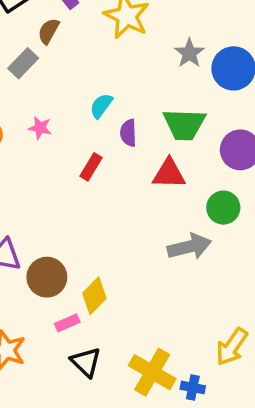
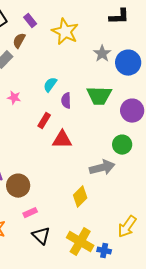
red triangle: (169, 174) -> (62, 140), moved
yellow diamond: (94, 296) -> (80, 197), moved

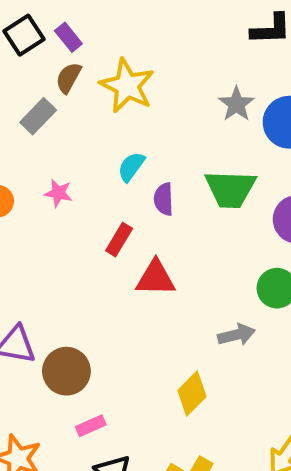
purple rectangle: (30, 21) -> (68, 37), moved
yellow star: (65, 32) -> (127, 86), moved
gray arrow: (102, 168) -> (236, 335), size x0.7

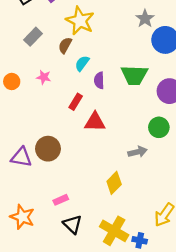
brown semicircle: (68, 78) -> (65, 45), moved
gray star: (236, 104) -> (145, 19), moved
brown circle: (66, 371) -> (48, 149), moved

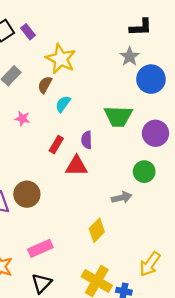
purple semicircle: (99, 80) -> (87, 140), moved
pink rectangle: (61, 200) -> (40, 248), size x1.5
black triangle: (72, 224) -> (42, 283), moved, turned 30

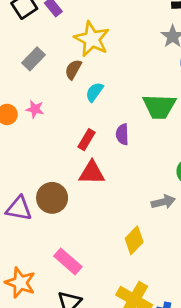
pink star: (22, 119) -> (35, 109), moved
red triangle: (77, 166) -> (92, 173), moved
pink rectangle: (40, 248) -> (68, 261), turned 65

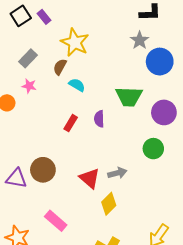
cyan semicircle: (94, 92) -> (77, 85), turned 84
pink star: (35, 109) -> (29, 86), moved
red triangle: (92, 173) -> (90, 178), moved, turned 40
gray arrow: (163, 202) -> (117, 173), moved

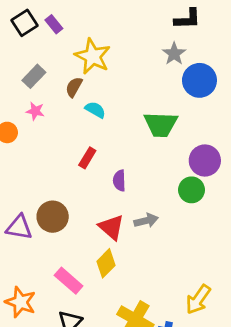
purple circle: (164, 112) -> (205, 160), moved
purple semicircle: (99, 119) -> (119, 181), moved
yellow diamond: (109, 204) -> (106, 263), moved

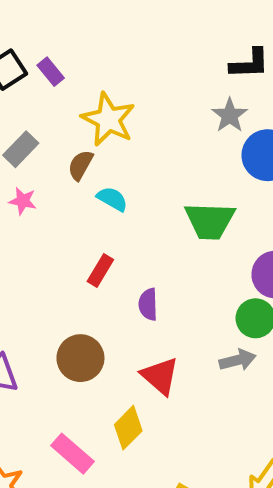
brown circle: (53, 217) -> (80, 358), moved
gray arrow: (146, 221) -> (238, 360), moved
red triangle: (111, 227) -> (160, 376), moved

